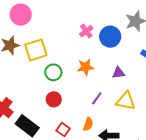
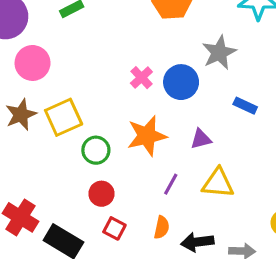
orange star: (85, 67) -> (147, 136), size x1.4
red square: (63, 130) -> (114, 228), moved

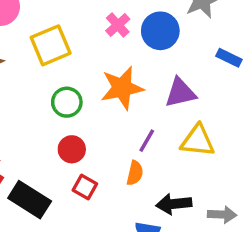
yellow square: (64, 117) -> (51, 45), moved
purple triangle: (201, 139) -> (180, 93), size x1.4
orange semicircle: (162, 227) -> (135, 173), moved

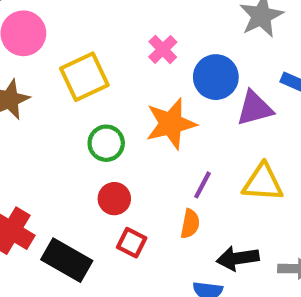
blue circle: (160, 31) -> (216, 77), moved
purple triangle: (180, 93) -> (255, 108), moved

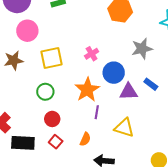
orange star: (171, 124) -> (87, 90), turned -30
green circle: (106, 143) -> (45, 92), moved
purple line: (203, 185) -> (97, 112), moved, turned -32
black rectangle: (67, 260) -> (23, 143), turned -40

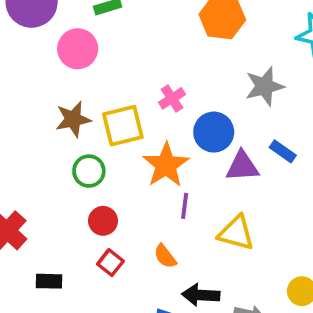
pink circle: (27, 31) -> (78, 49), moved
yellow square: (51, 58) -> (123, 126), moved
brown star: (14, 60) -> (73, 119), moved
orange semicircle: (85, 139) -> (165, 256), turned 120
black rectangle: (23, 143) -> (49, 281), moved, size x0.6

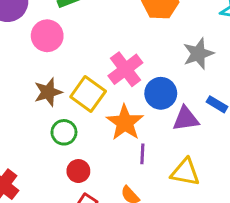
pink cross: (172, 98) -> (125, 69), size x1.6
yellow square: (123, 126) -> (88, 94), turned -36

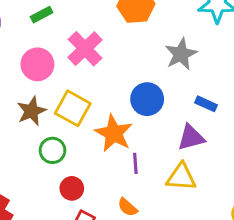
pink circle: (47, 36) -> (37, 64), moved
pink cross: (125, 69) -> (85, 49), moved
purple triangle: (186, 119) -> (191, 138), moved

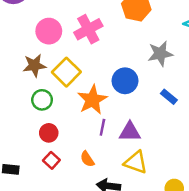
purple triangle: (191, 138) -> (130, 132), moved
yellow triangle: (181, 177) -> (136, 162), moved

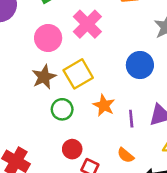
yellow square: (66, 72) -> (78, 74), turned 32
orange star: (92, 100) -> (104, 105), moved, size x0.7
red circle: (49, 133) -> (72, 149), moved

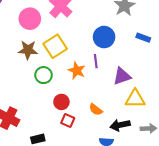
brown star: (44, 77) -> (28, 50), turned 30
purple line: (131, 119) -> (96, 61), moved
red circle: (72, 149) -> (61, 102), moved

